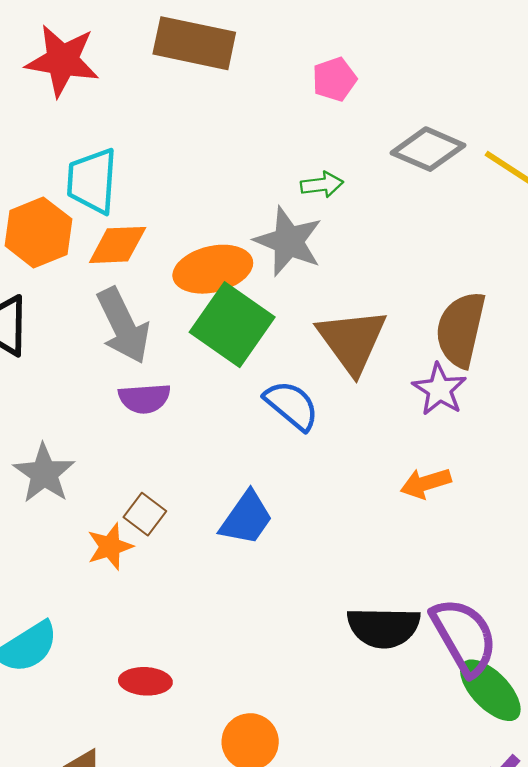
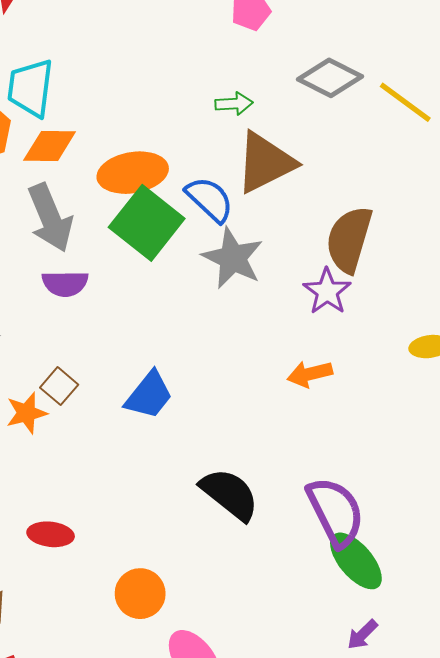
gray star: (288, 241) -> (233, 258), moved
brown triangle: (352, 341) -> (265, 163), moved, turned 36
blue semicircle: (292, 405) -> (210, 199), moved
black semicircle: (384, 627) -> (230, 494), moved, turned -146

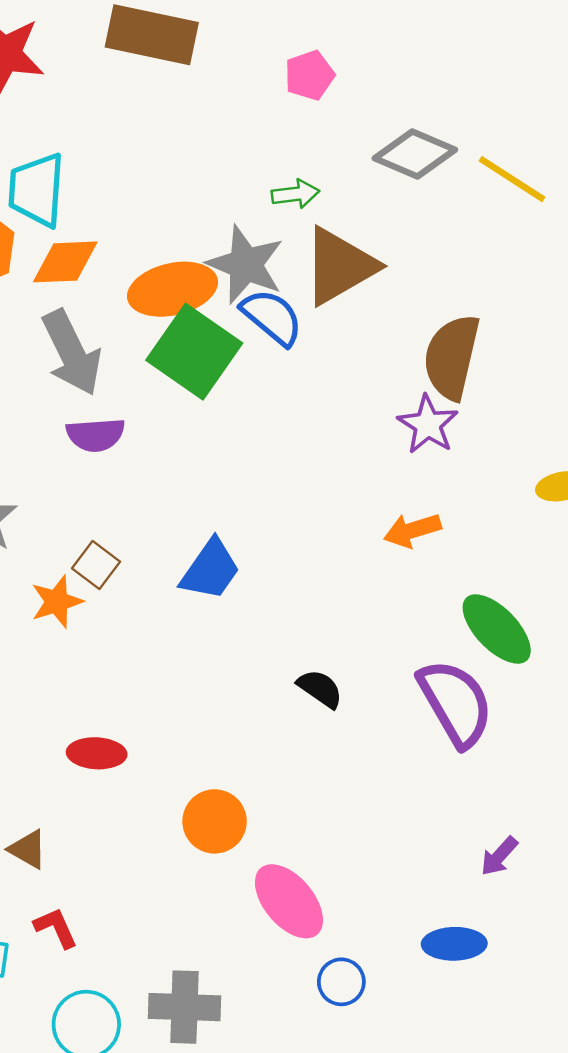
gray star: (233, 258) -> (246, 265), moved
black semicircle: (230, 494) -> (320, 689), size x0.6
green ellipse: (356, 561) -> (497, 629), moved

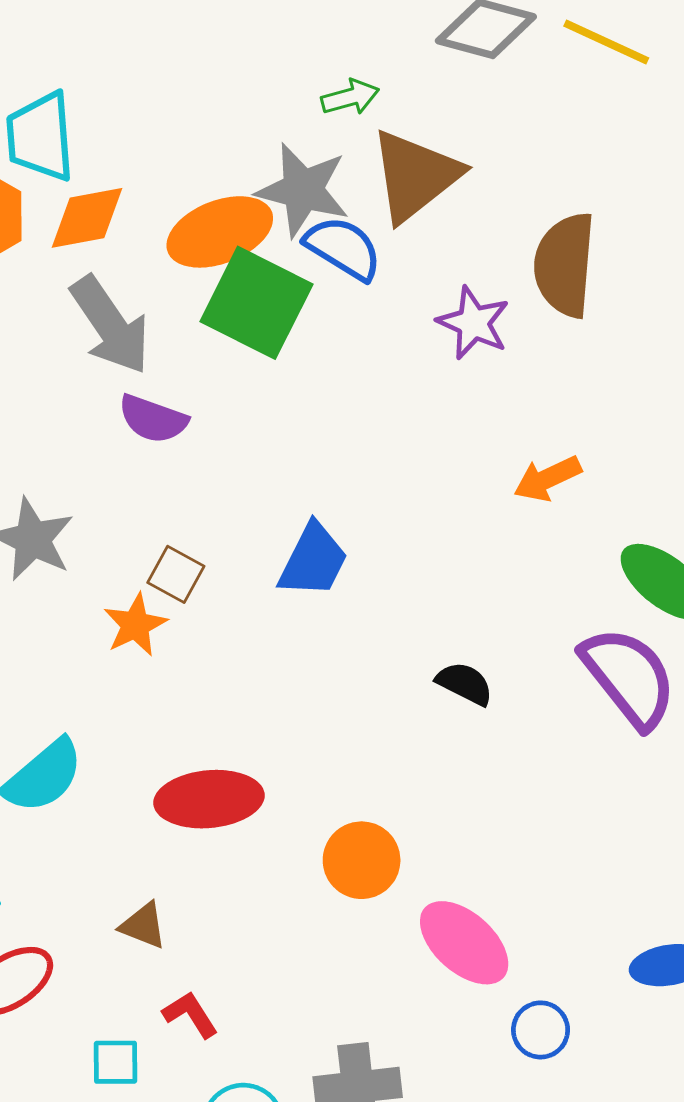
purple star: (428, 425) -> (473, 323), moved
purple semicircle: (96, 435) -> (153, 419), turned 32
red ellipse: (97, 753) -> (209, 799), size x1.5

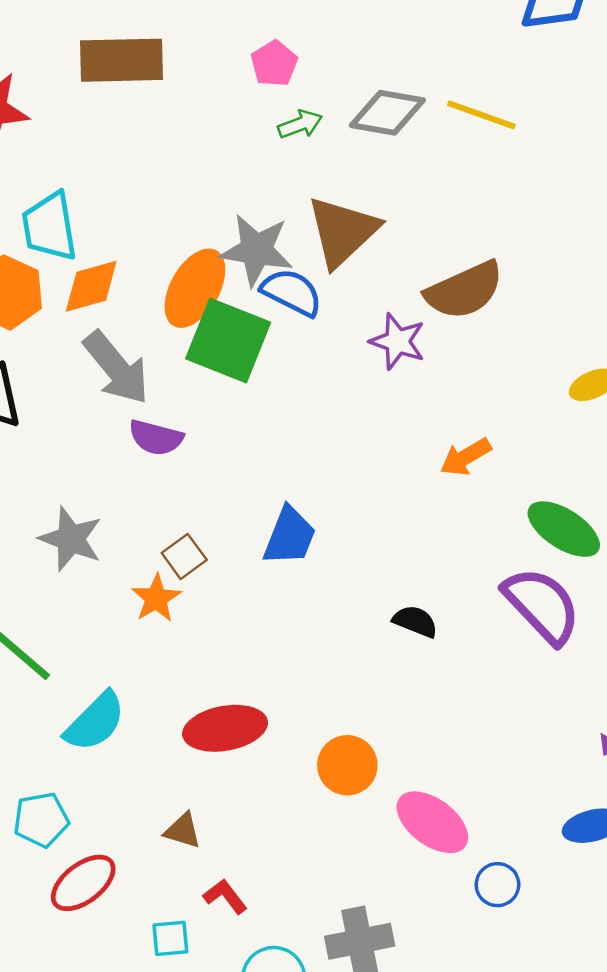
green arrow: (350, 97) -> (300, 124), moved
orange ellipse: (220, 232) -> (195, 288), turned -34
brown semicircle: (565, 265) -> (464, 290), turned -114
brown square: (176, 574) -> (184, 556), turned 30

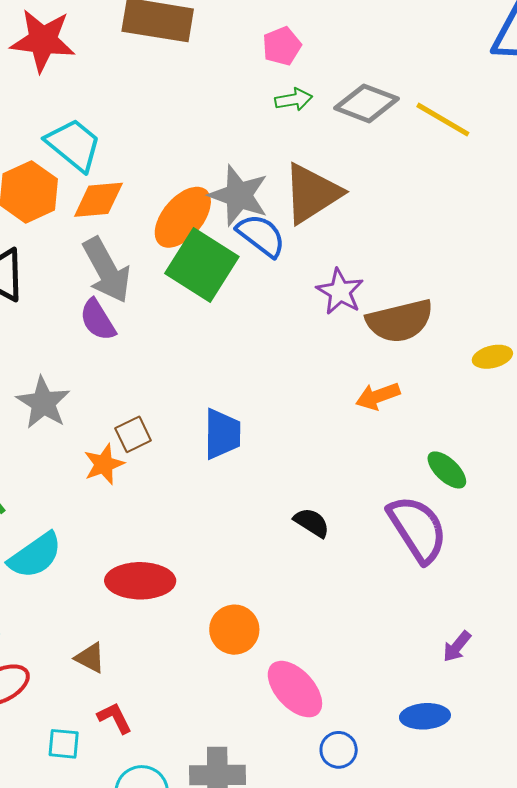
cyan trapezoid: (50, 227) -> (74, 145), turned 128
brown semicircle: (464, 290) -> (400, 321), moved
purple semicircle: (156, 438) -> (98, 320), moved, turned 33
green ellipse: (564, 529) -> (447, 470), size x0.7
blue trapezoid: (290, 536) -> (222, 434), turned -32

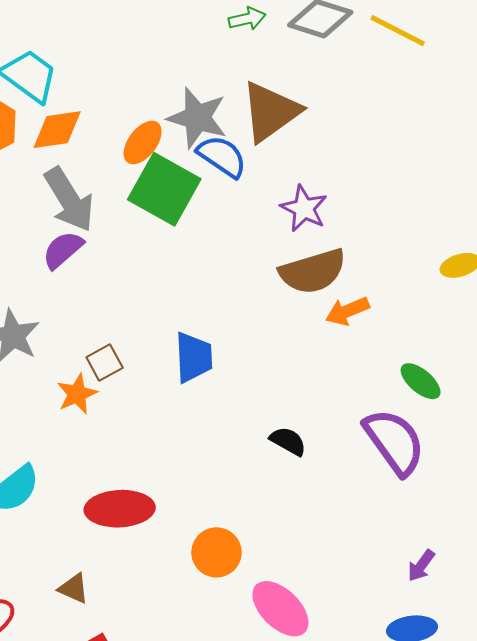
orange ellipse: (183, 217) -> (143, 142), size x0.7
purple semicircle: (98, 320) -> (63, 250), turned 84
brown semicircle: (400, 321) -> (313, 271), moved
purple arrow: (457, 647) -> (421, 566), moved

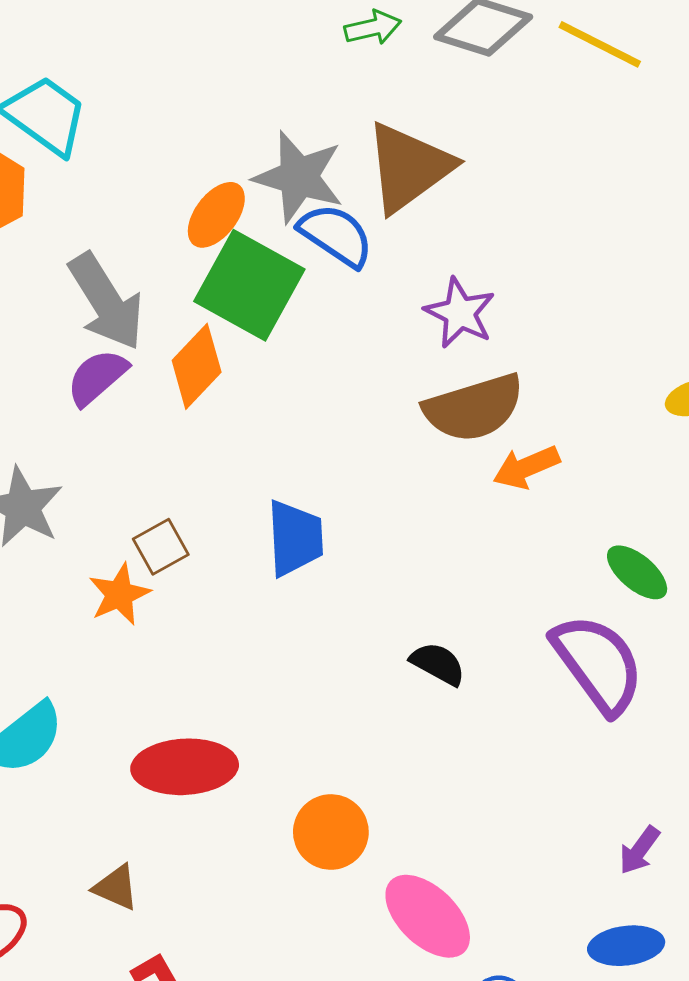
orange diamond: (57, 130) -> (197, 366), moved, turned -38

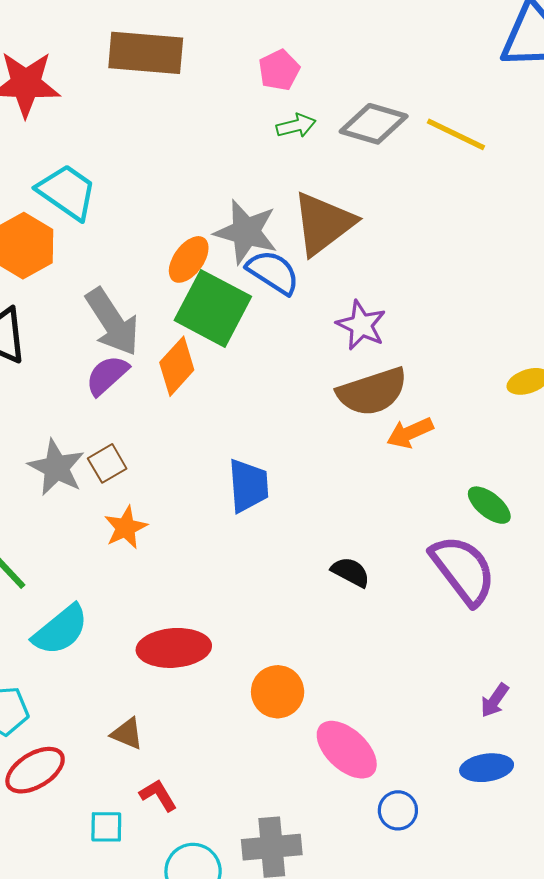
brown square: (161, 547) -> (107, 463), moved

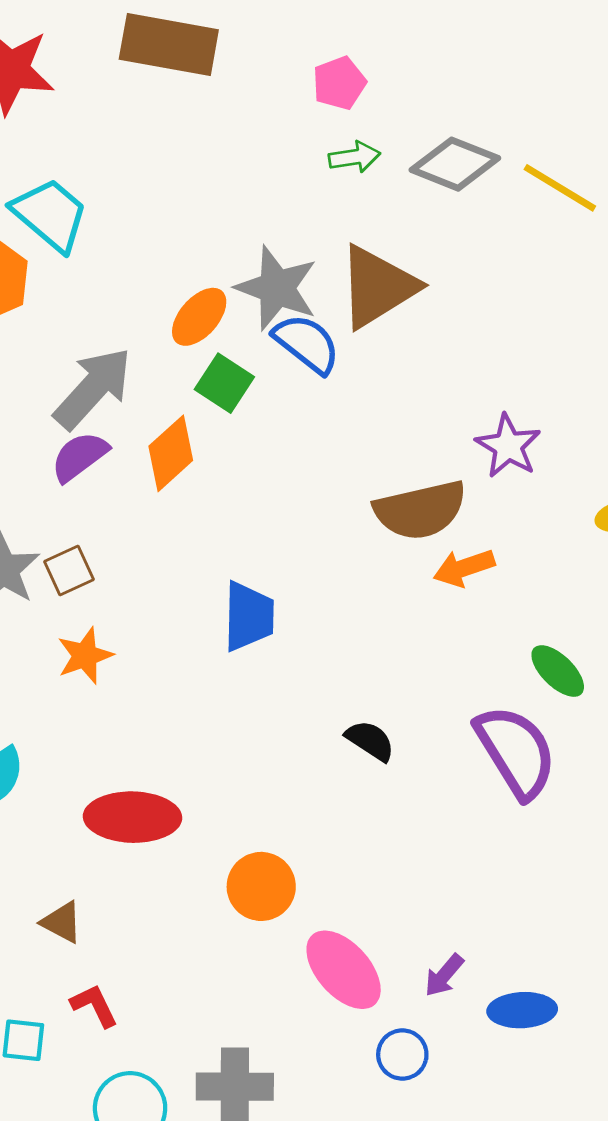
green square: (213, 308) -> (224, 383), size x0.6
gray arrow: (112, 322) -> (93, 388), turned -110
purple star: (361, 325) -> (508, 446), moved
purple arrow: (495, 700) -> (444, 975), moved

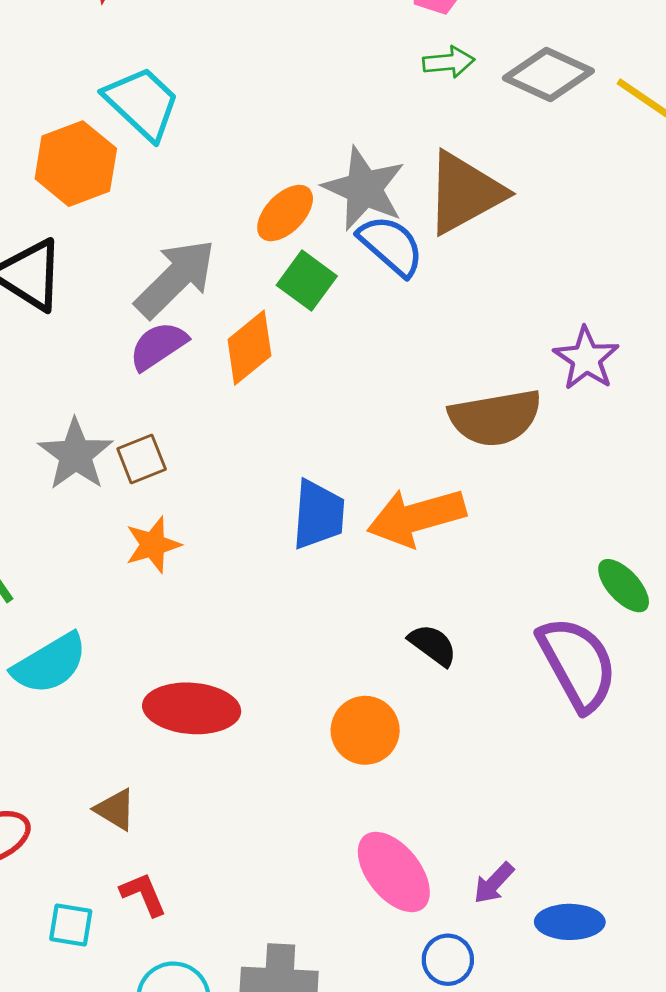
orange arrow: (464, 568) -> (416, 517), moved, size x1.6
orange circle: (261, 886) -> (365, 730), moved

